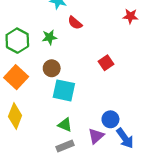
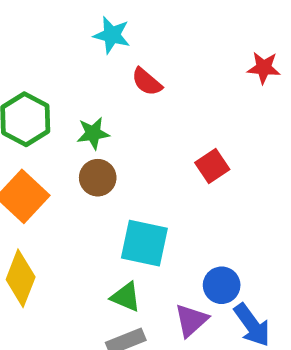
green star: (49, 37) -> (93, 133), moved
cyan square: (64, 90) -> (144, 243), moved

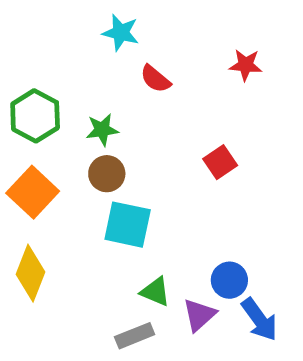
red star: (264, 68) -> (246, 65), moved
cyan square: (144, 243) -> (128, 225), moved
green triangle: (126, 297) -> (155, 292), moved

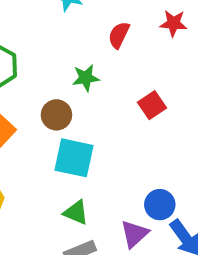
red semicircle: (155, 79) -> (119, 35), moved, turned 76
green star: (102, 130) -> (86, 78), moved
green triangle: (155, 292) -> (76, 212), moved

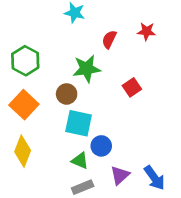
green star: (86, 78) -> (87, 69), size x1.5
blue circle: (160, 205) -> (101, 146), moved

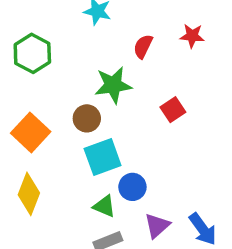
green hexagon: (25, 61) -> (32, 53), moved
cyan square: (79, 123) -> (103, 157), turned -32

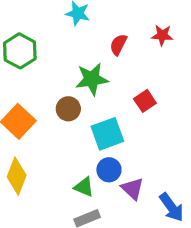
cyan square: (103, 157) -> (107, 134), moved
purple triangle: (157, 226) -> (132, 189), moved, turned -35

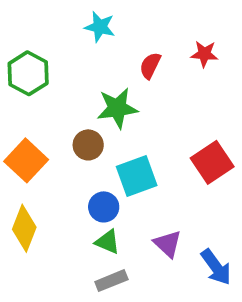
red square: (145, 101) -> (212, 162), moved, size x1.5
blue circle: (109, 170) -> (104, 207), moved

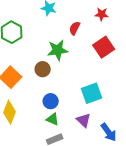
red star: (204, 54) -> (102, 14), moved
red square: (212, 162) -> (104, 47), moved
cyan square: (137, 176) -> (92, 93), moved

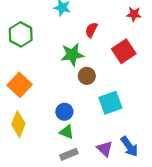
red star: (102, 14) -> (134, 14), moved
brown circle: (43, 69) -> (87, 76), moved
purple triangle: (84, 120) -> (105, 149), moved

